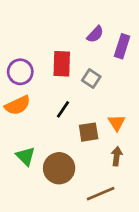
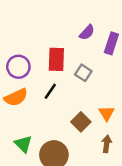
black line: (63, 109) -> (50, 91), moved
brown square: (89, 132) -> (81, 122), turned -36

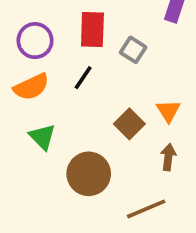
green triangle: (23, 144) -> (42, 137), moved

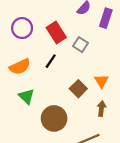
red rectangle: (92, 29) -> (56, 32), turned -35
purple circle: (35, 41) -> (22, 28), moved

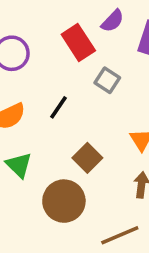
red rectangle: (56, 32) -> (78, 42), moved
brown square: (78, 89) -> (87, 158), moved

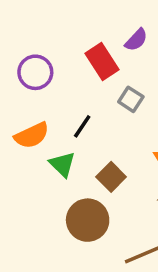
green triangle: (19, 165) -> (62, 164), moved

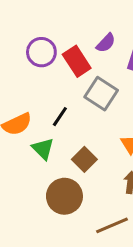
purple circle: (35, 72) -> (41, 52), moved
gray square: (131, 99) -> (101, 94), size x1.5

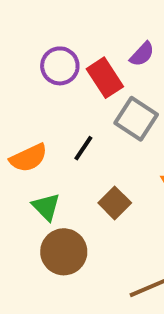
green triangle: (43, 149) -> (46, 207), moved
brown circle: (64, 196) -> (64, 252), moved

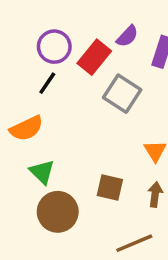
red rectangle: (105, 78) -> (94, 57), turned 72
black line: (83, 148) -> (47, 83), moved
brown square: (115, 203) -> (110, 187), moved, turned -32

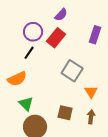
purple semicircle: (127, 36) -> (61, 15), moved
gray square: (122, 94) -> (72, 71), moved

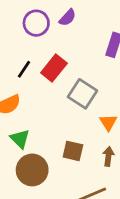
purple circle: (33, 32) -> (36, 23), moved
red rectangle: (56, 38) -> (54, 68), moved

